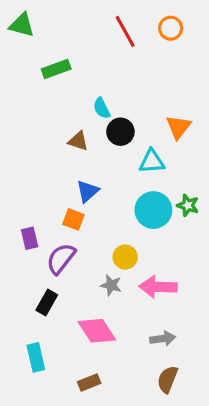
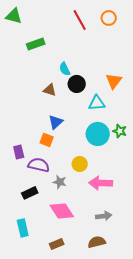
purple semicircle: (61, 259) -> (39, 165), turned 65
gray star: (111, 285) -> (60, 182), moved
black rectangle: (47, 303) -> (30, 193), turned 35
brown semicircle: (167, 379) -> (97, 242), moved, turned 54

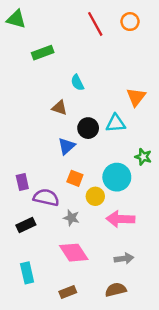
black circle: (77, 84) -> (88, 128), moved
cyan circle: (98, 134) -> (117, 177), moved
orange square: (47, 140) -> (75, 178), moved
black rectangle: (30, 193) -> (26, 225), moved

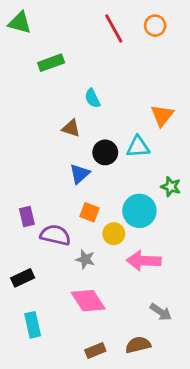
black rectangle: (26, 225) -> (23, 278), moved
gray arrow: (124, 259) -> (161, 312), moved, turned 42
brown rectangle: (68, 292) -> (95, 350), moved

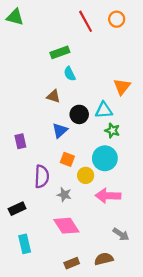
green rectangle: (51, 63) -> (60, 52), moved
green star: (171, 187) -> (112, 130), moved
purple rectangle: (27, 217) -> (20, 141), moved
purple semicircle: (55, 235) -> (42, 176), turned 80

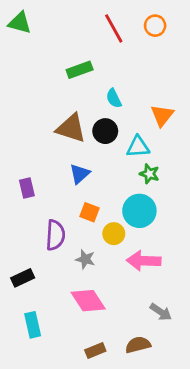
cyan semicircle: (70, 74) -> (114, 98), moved
brown triangle: (54, 96) -> (71, 128), size x1.6
black circle: (79, 114) -> (105, 131), moved

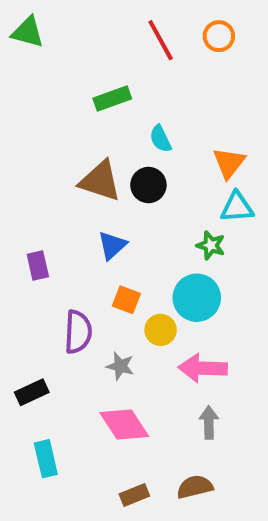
cyan triangle: (138, 147) -> (237, 207), moved
gray arrow: (161, 312) -> (209, 422), moved, turned -125

